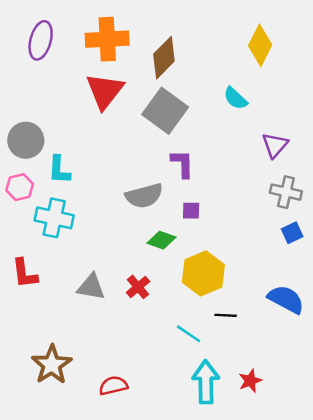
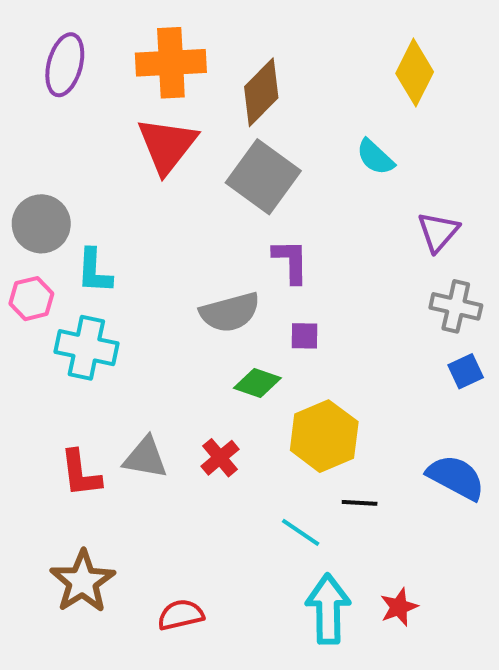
red L-shape: (25, 273) -> (81, 473), moved

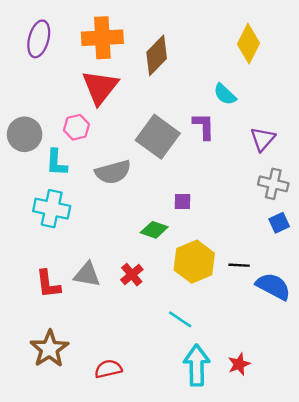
gray square: (263, 177) -> (158, 137), moved
purple L-shape: (291, 261) -> (204, 126), moved
pink hexagon: (31, 299) -> (76, 127), moved
gray semicircle: (230, 312) -> (113, 172), moved
black line: (360, 503) -> (239, 265), moved

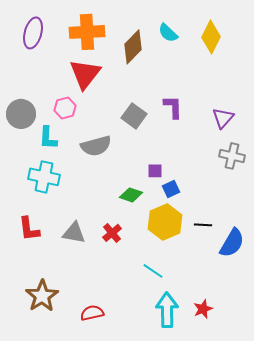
cyan semicircle: (225, 94) -> (168, 33), moved
gray square: (158, 137) -> (134, 116), size x0.7
blue square: (279, 223) -> (171, 189), moved
red L-shape: (48, 284) -> (29, 229), moved
blue semicircle: (273, 286) -> (232, 243), turned 92

